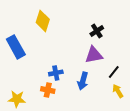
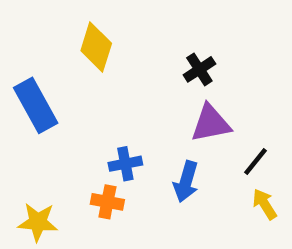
black cross: (97, 31) -> (199, 69), moved

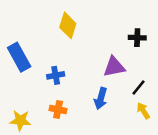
yellow diamond: (96, 47) -> (68, 25), moved
black cross: (199, 69) -> (137, 38), moved, turned 35
blue cross: (125, 164) -> (56, 75), moved

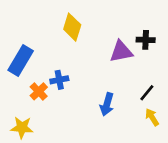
blue rectangle: (19, 57) -> (21, 61), turned 60
purple triangle: (114, 67) -> (121, 51), moved
orange cross: (58, 109) -> (39, 91), moved, turned 35

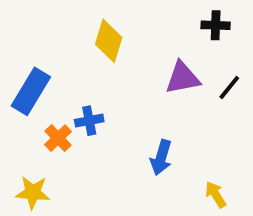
black cross: (146, 40) -> (216, 25), moved
black line: (147, 93) -> (229, 88), moved
yellow arrow: (152, 117) -> (216, 194), moved

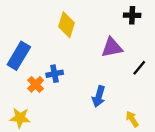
black line: (229, 88) -> (139, 68), moved

